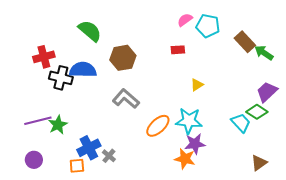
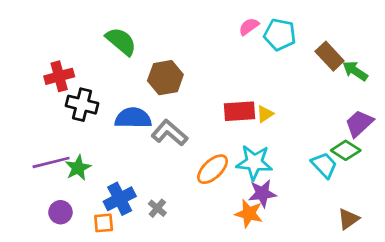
red rectangle: (178, 50) -> (239, 111), moved, size x1.6
blue semicircle: (83, 70) -> (133, 118), moved
gray cross: (109, 156) -> (157, 208), moved
purple circle: (34, 160) -> (60, 212), moved

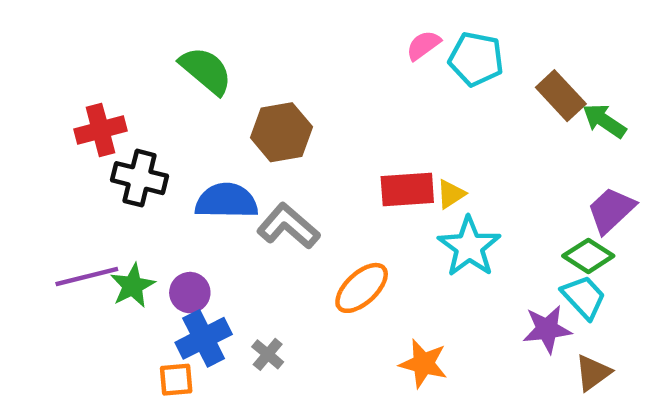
cyan star: (254, 162) -> (469, 247), moved, turned 30
cyan trapezoid: (324, 165) -> (584, 297), moved
purple star: (262, 193) -> (547, 329), moved
purple circle: (60, 212) -> (190, 293), moved

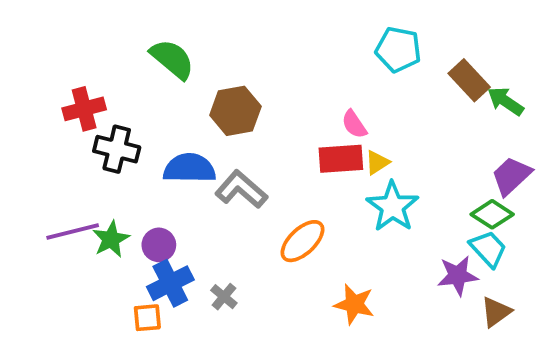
pink semicircle: (423, 45) -> (354, 124), moved, turned -88

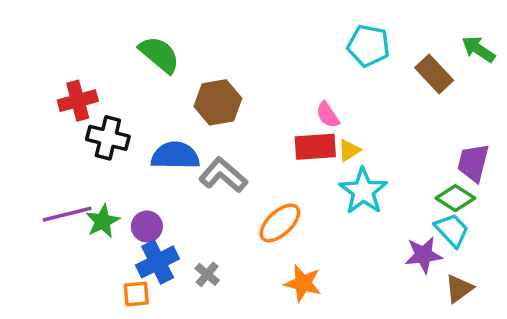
green arrow: (506, 101) -> (478, 49), moved
purple trapezoid: (511, 176) -> (473, 163), turned -33
orange star: (354, 304) -> (303, 283), moved

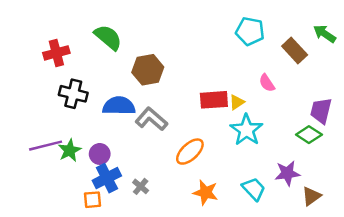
red cross: (78, 101) -> (56, 53), moved
pink semicircle: (328, 115) -> (267, 83), moved
cyan trapezoid: (452, 230) -> (254, 189), moved

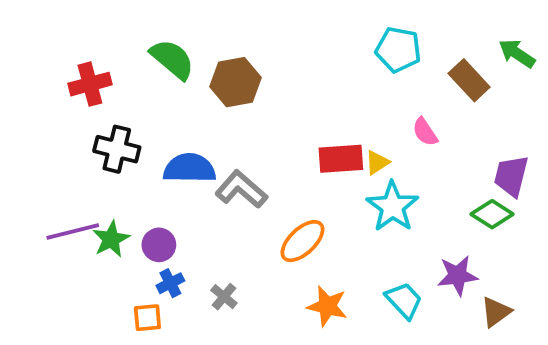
brown hexagon: (148, 70) -> (235, 82), moved
blue cross: (107, 178) -> (170, 283), size x0.6

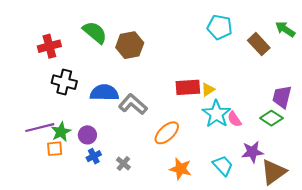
pink semicircle: (425, 132) -> (234, 119), moved
brown triangle: (496, 312) -> (274, 172), size x1.5
orange square: (147, 318) -> (55, 149), moved

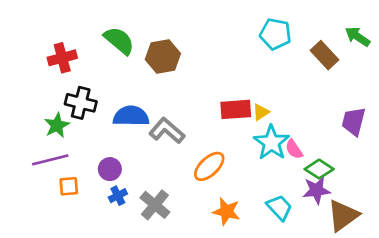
green diamond: (271, 118) -> (319, 169), moved
green star: (61, 132) -> (57, 125), moved
gray cross: (123, 164) -> (155, 205), size x1.6

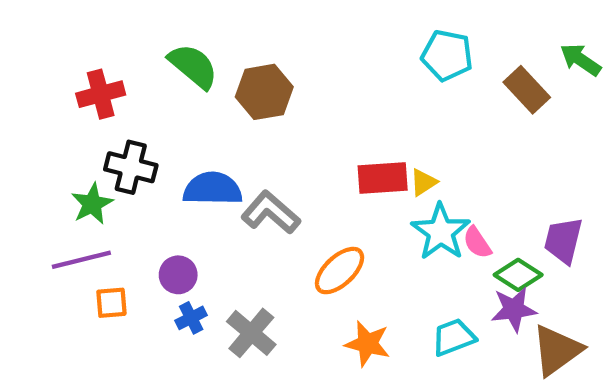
purple trapezoid: (354, 121) -> (563, 240), moved
cyan trapezoid: (279, 207) -> (454, 337), turned -68

